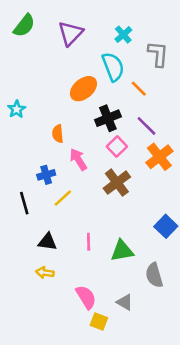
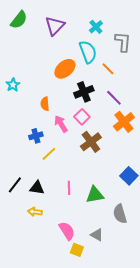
pink square: (117, 147) -> (82, 117), moved
black line: (24, 203) -> (15, 185), moved, turned 54

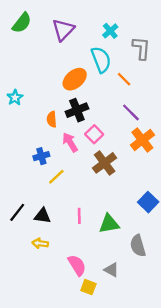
black cross: (84, 92) -> (77, 110), moved

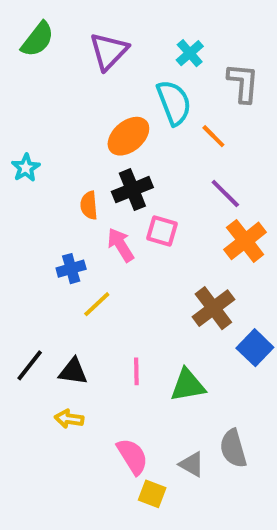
pink square: (94, 134) -> (162, 231), turned -30
brown cross: (105, 163) -> (213, 308), moved
gray semicircle: (138, 246) -> (233, 448), moved

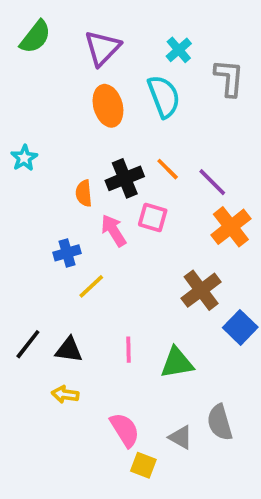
orange ellipse: (128, 136) -> (108, 106), moved, turned -66
orange line: (213, 136) -> (168, 169), moved

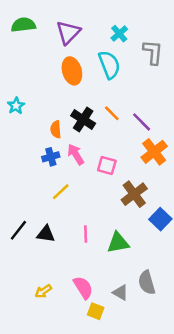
green semicircle: (35, 37) -> (23, 25), turned -135
black cross: (125, 178) -> (83, 119), turned -35
pink square: (153, 218) -> (107, 166), moved
blue cross: (67, 253) -> (51, 157), moved
yellow arrow: (65, 394) -> (43, 291), moved, turned -42

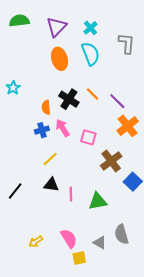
cyan cross: (119, 34) -> (90, 28), moved
black triangle: (46, 234) -> (51, 185), moved
yellow square: (96, 311) -> (79, 258), turned -32

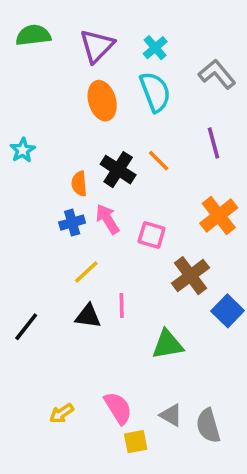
gray L-shape: (127, 43) -> (217, 74), turned -45
purple line: (117, 101) -> (213, 143), moved, turned 30
pink line: (71, 194) -> (122, 306), moved
gray semicircle: (121, 234) -> (208, 426), moved

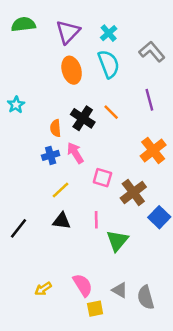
pink square: (152, 235) -> (102, 178), moved
pink line: (122, 306) -> (96, 220), moved
green triangle: (168, 344) -> (117, 241), turned -40

